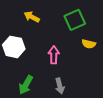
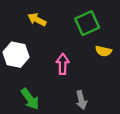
green arrow: (26, 85) -> (30, 99), turned -66
gray arrow: (60, 86) -> (81, 100), moved

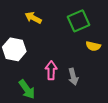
pink arrow: (63, 64) -> (51, 70), moved
gray arrow: (81, 100) -> (73, 77), moved

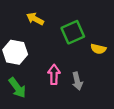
green square: (78, 21) -> (73, 32), moved
green arrow: (27, 89) -> (17, 88), moved

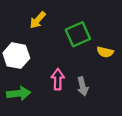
yellow arrow: (35, 19) -> (38, 20), turned -77
green arrow: (17, 88) -> (19, 93), turned -60

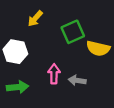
yellow semicircle: (105, 52) -> (98, 48), size x1.5
gray arrow: (83, 86) -> (77, 80), turned 112

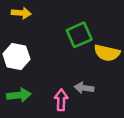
yellow arrow: (35, 19) -> (21, 13), moved, turned -126
pink arrow: (54, 74) -> (61, 100), moved

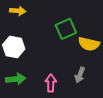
gray arrow: (84, 88) -> (80, 75), moved, turned -77

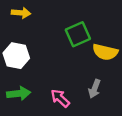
pink arrow: (51, 83) -> (60, 98), turned -48

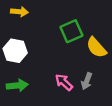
yellow semicircle: (105, 52) -> (96, 47), turned 35
pink arrow: (60, 98) -> (64, 82), moved

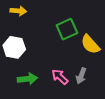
green arrow: (17, 85) -> (27, 79), moved

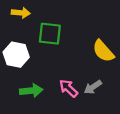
green square: (67, 29) -> (50, 34), moved, turned 30
gray arrow: (81, 76) -> (93, 87), turned 35

